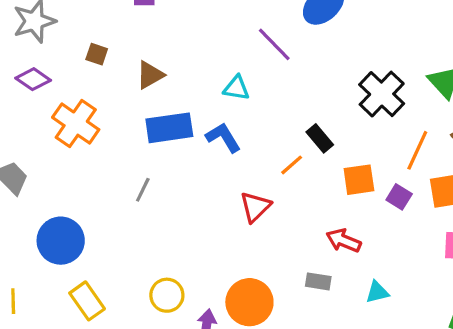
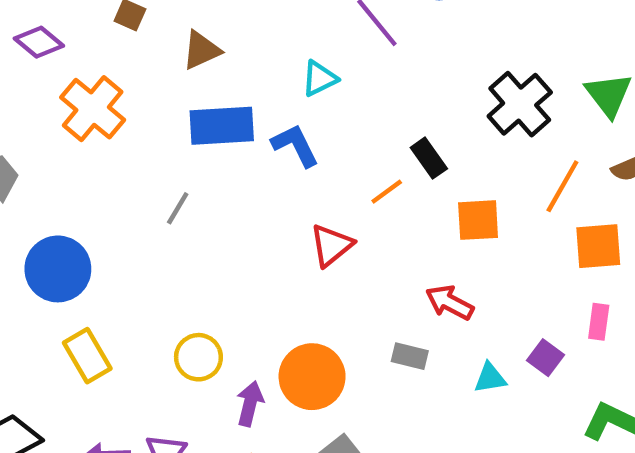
cyan triangle: (236, 88) -> (319, 79), turned -40
purple square: (399, 197) -> (546, 358), moved

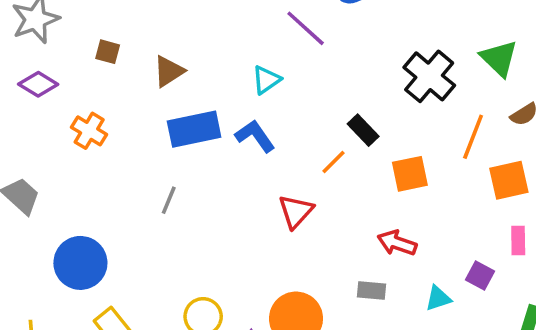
orange cross: (93, 109) -> (89, 131), size x0.7

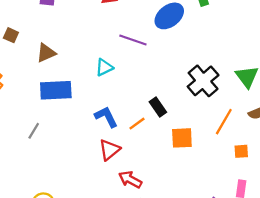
purple line: (306, 28) -> (133, 40), turned -32
blue L-shape: (255, 136) -> (106, 117), moved
orange square: (509, 180) -> (241, 151), size x0.6
red arrow: (397, 243) -> (130, 180), moved

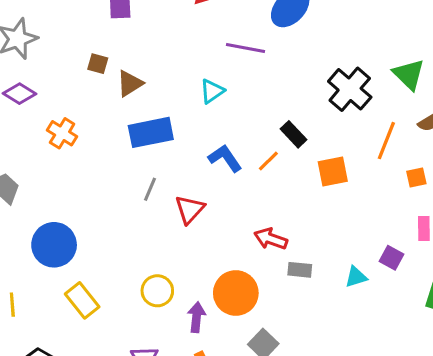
brown square: (11, 35) -> (98, 64), moved
gray line: (34, 131) -> (150, 189), moved
red triangle: (109, 150) -> (190, 209), moved

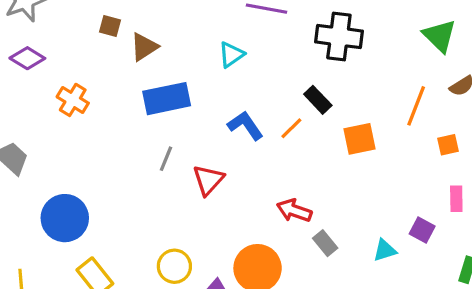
black cross: (350, 89) -> (339, 36), moved, turned -33
gray rectangle: (300, 270) -> (325, 243), turned 45

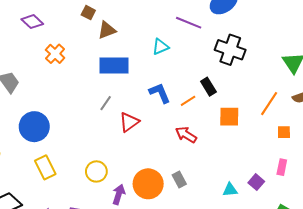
red arrow: (294, 211) -> (186, 135), moved
gray rectangle: (325, 243) -> (179, 180), moved

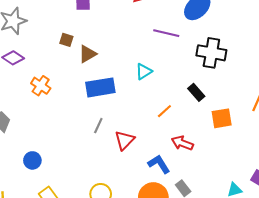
cyan triangle: (160, 47) -> (144, 71), moved
blue L-shape: (160, 93) -> (159, 164), moved
orange line: (188, 101) -> (164, 111), moved
blue circle: (34, 127) -> (32, 160), size x0.6

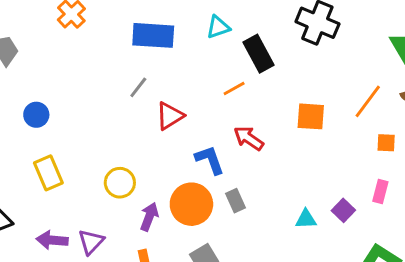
black rectangle: (196, 92) -> (259, 54), moved, size x1.4

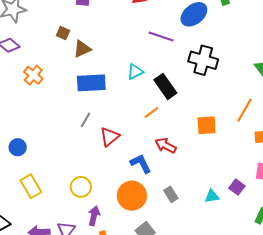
gray rectangle: (235, 201) -> (171, 194), moved
purple arrow: (149, 217) -> (94, 216), moved

